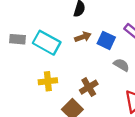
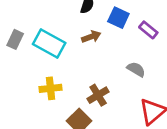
gray rectangle: (18, 39) -> (15, 39), turned -70
blue square: (106, 40) -> (118, 18), moved

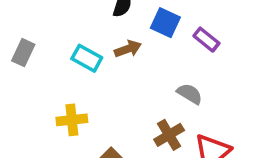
cyan rectangle: (49, 44) -> (87, 58), moved, size x0.7
brown cross: (98, 95) -> (169, 135), moved

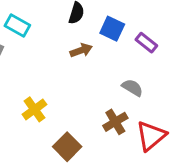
cyan rectangle: (87, 58) -> (17, 26), moved
yellow cross: (72, 120) -> (34, 109), turned -30

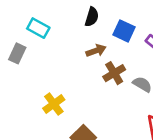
brown cross: (115, 122) -> (114, 73), moved

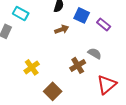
brown cross: (114, 73) -> (78, 65), moved

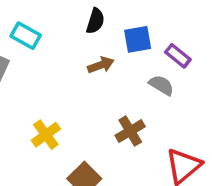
blue square: (82, 15) -> (138, 39), turned -35
gray semicircle: (95, 53) -> (161, 85), moved

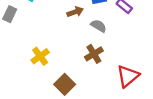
gray semicircle: (161, 85) -> (99, 26), moved

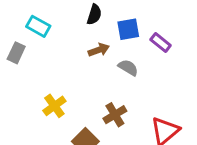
brown cross: (94, 54) -> (115, 115), moved

